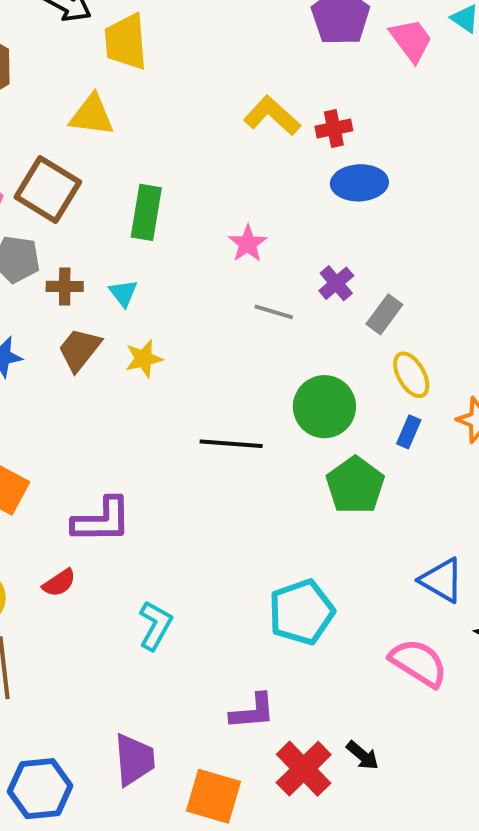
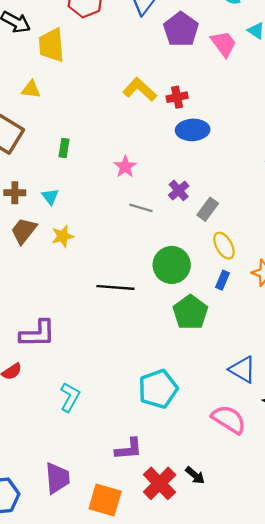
yellow triangle: (92, 115) -> (31, 89), size x0.7
green rectangle: (146, 212) -> (64, 148), size x0.6

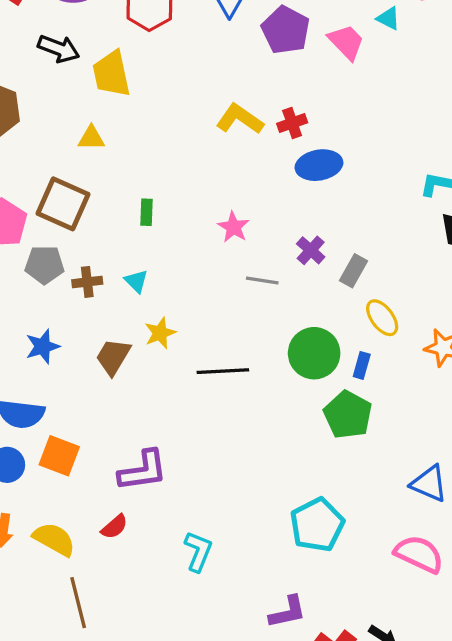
brown trapezoid: (24, 231) -> (113, 357), moved
blue rectangle: (223, 280) -> (362, 365), moved
black line: (115, 287) -> (223, 371), moved

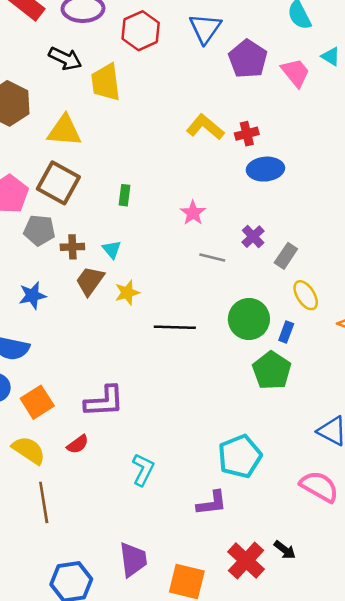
yellow triangle: (91, 138) -> (64, 131), moved, size x1.6
brown trapezoid: (113, 357) -> (90, 281), moved
orange square: (59, 456) -> (37, 402), moved, turned 32
purple L-shape: (288, 612) -> (212, 503), moved

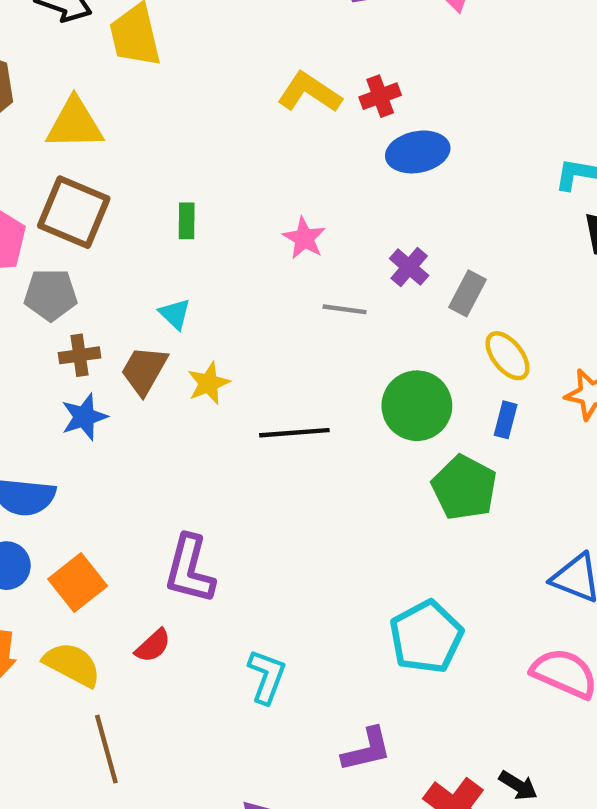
brown cross: (72, 247) -> (80, 355), moved
blue star: (32, 295) -> (84, 417), moved
blue rectangle: (286, 332) -> (506, 420), moved
purple L-shape: (104, 401) -> (190, 569), turned 114
purple L-shape: (212, 503) -> (367, 750), moved

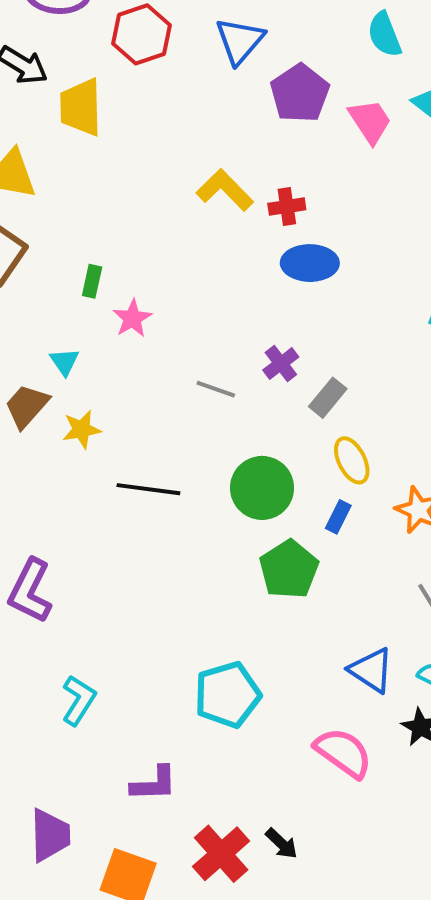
pink star: (304, 238) -> (132, 318), moved

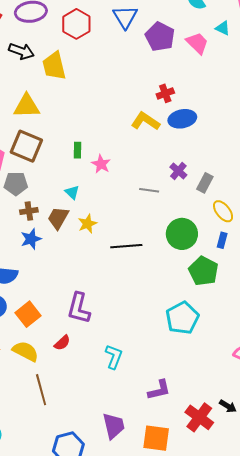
yellow L-shape: (225, 190) -> (145, 121), moved
cyan pentagon: (227, 695) -> (182, 318), moved

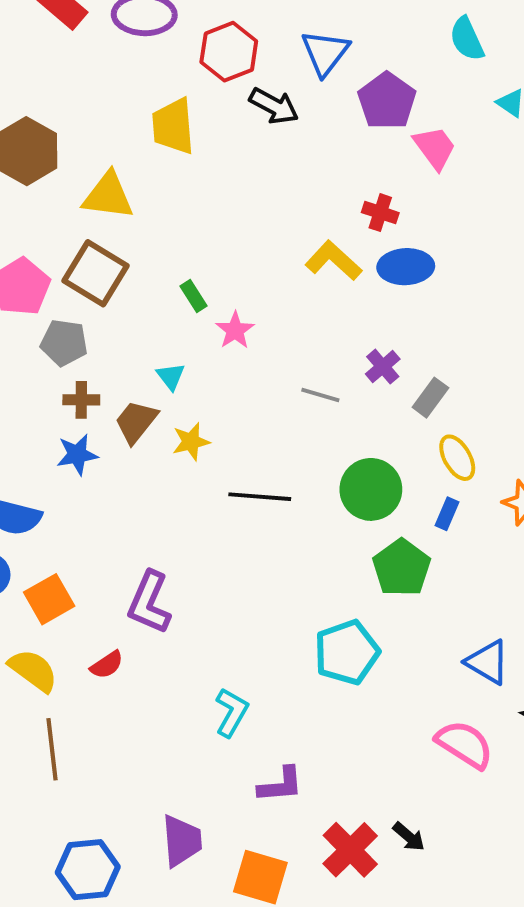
pink trapezoid: (197, 43) -> (435, 148), moved
black arrow: (21, 51) -> (274, 106), moved
red cross: (165, 93) -> (380, 213), turned 30
green rectangle: (77, 150) -> (193, 296), turned -42
cyan L-shape: (114, 357) -> (232, 712), moved

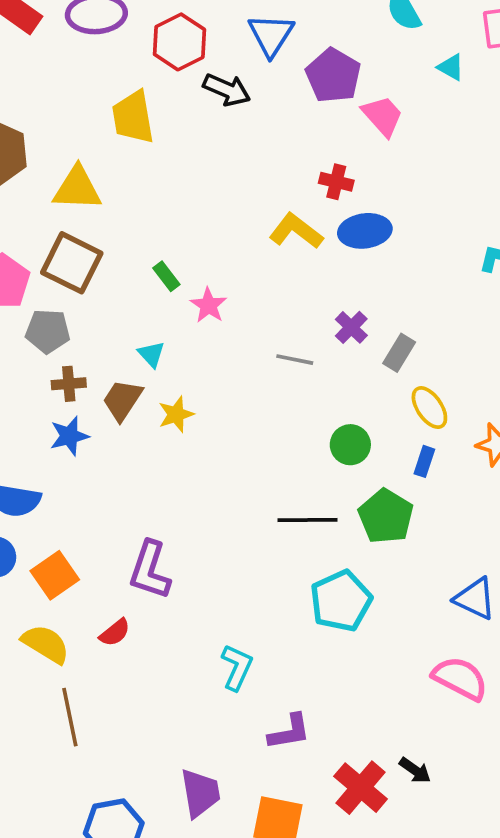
green circle: (371, 489) -> (350, 445), size x0.7
black line: (260, 497) -> (308, 520), moved

